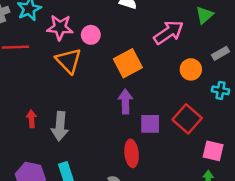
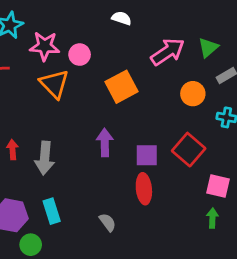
green triangle: (204, 15) -> (208, 48), moved
purple arrow: (125, 102) -> (105, 143), moved
red ellipse: (132, 153) -> (144, 189), moved

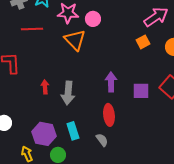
orange square: (122, 87) -> (143, 42), moved, size x0.6
red ellipse: (144, 189) -> (109, 115), moved
gray semicircle: (108, 222) -> (102, 140), moved

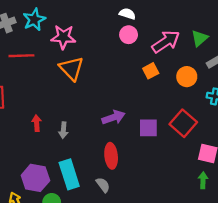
pink circle: (93, 19) -> (129, 35), moved
purple arrow: (111, 82) -> (113, 117), turned 72
gray arrow: (68, 93) -> (63, 130), size x0.6
cyan rectangle: (73, 131) -> (69, 174), size x1.4

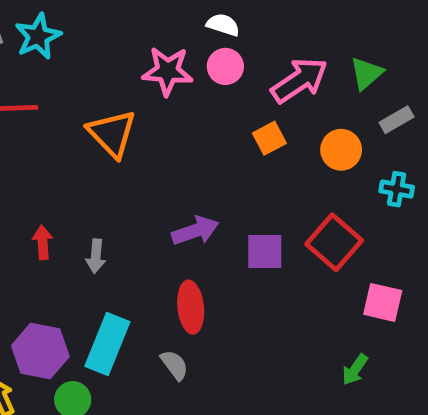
pink star: (63, 37) -> (168, 71), moved
cyan rectangle: (69, 174) -> (107, 344), turned 40
green arrow: (203, 180) -> (355, 370), moved, turned -147

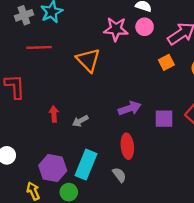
gray arrow: (96, 256) -> (80, 121), turned 56

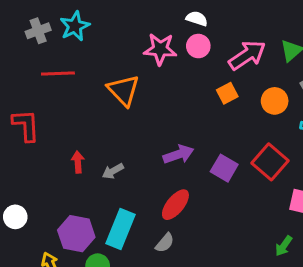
purple square: (164, 119) -> (224, 168), turned 30
red ellipse: (127, 146) -> (175, 205), turned 45
gray semicircle: (119, 175) -> (165, 243), turned 77

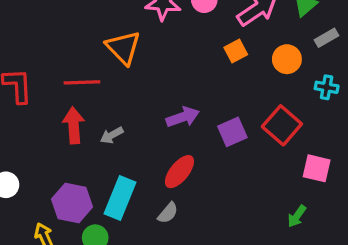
red line: (58, 73) -> (82, 82), moved
red arrow: (78, 162) -> (74, 125), size x1.5
purple square: (224, 168) -> (232, 132), turned 36

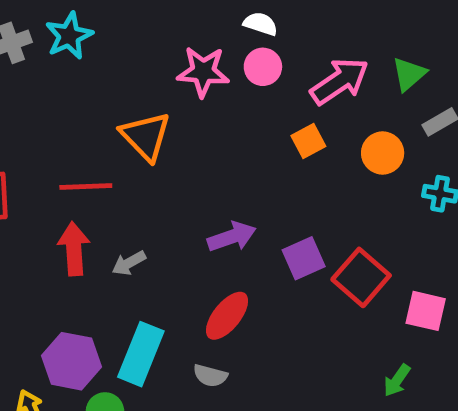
red square: (282, 125) -> (361, 277), moved
gray semicircle: (168, 213) -> (210, 376), turned 65

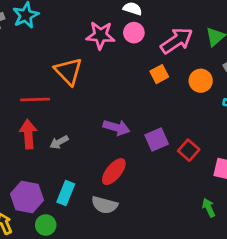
purple arrow: (232, 237) -> (117, 127), turned 35
red square: (361, 277) -> (189, 150), size x0.7
cyan rectangle: (141, 354) -> (66, 193), size x0.7
gray semicircle: (210, 376) -> (104, 205), size x1.4
green arrow: (397, 380) -> (209, 208), turned 120

